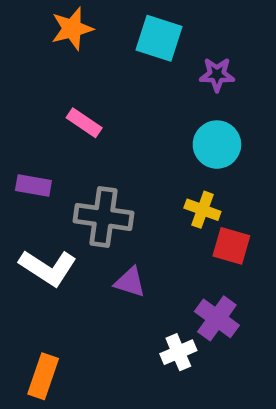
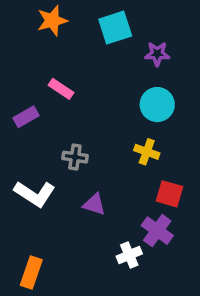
cyan square: (159, 38) -> (115, 28), turned -36
purple rectangle: (33, 186) -> (26, 117), moved, turned -40
gray cross: (103, 217) -> (75, 157), size x0.6
red square: (231, 246) -> (169, 194), moved

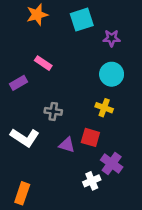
red square: (169, 194) -> (90, 137), moved

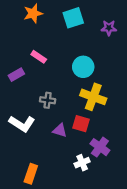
purple star: (112, 38) -> (109, 28), moved
cyan circle: (112, 74) -> (83, 67), moved
yellow cross: (104, 108) -> (93, 97), size x1.6
orange rectangle: (22, 193) -> (31, 174), moved

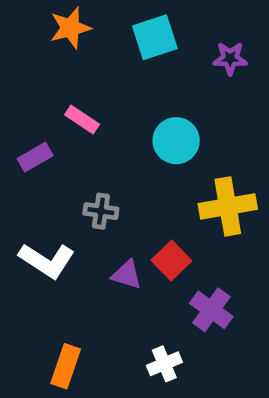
yellow cross: (93, 97) -> (228, 206), moved, turned -30
red square: (81, 124) -> (171, 260), turned 30
white cross: (82, 163) -> (164, 364), moved

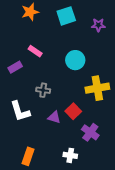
white L-shape: (47, 260) -> (20, 111), turned 40
white cross: (164, 364) -> (70, 155), turned 32

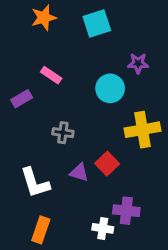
purple star: (98, 25) -> (138, 63), moved
white L-shape: (20, 111) -> (35, 183), moved
purple cross: (90, 132) -> (126, 211), moved, turned -30

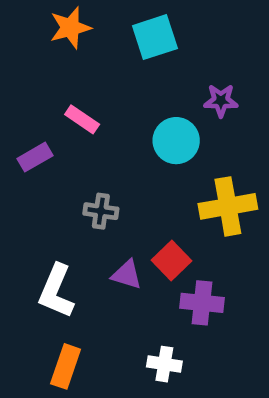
white L-shape: (35, 183) -> (56, 291), turned 40
purple cross: (126, 211) -> (202, 303), moved

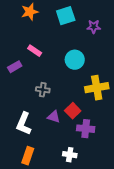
purple star: (221, 101) -> (94, 27), moved

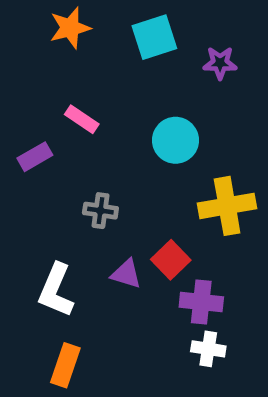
white cross: (70, 155) -> (208, 349), moved

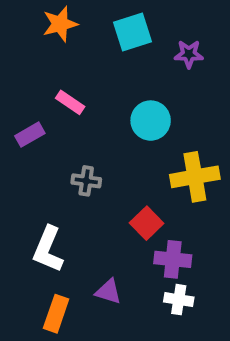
purple triangle: (126, 274) -> (108, 292), moved

